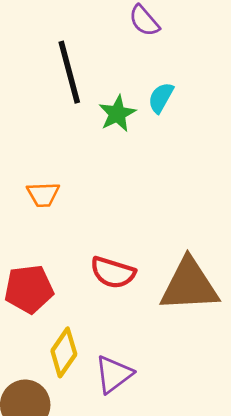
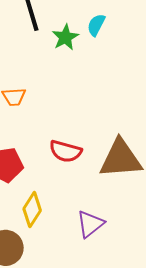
purple triangle: (114, 374) -> (90, 224), moved

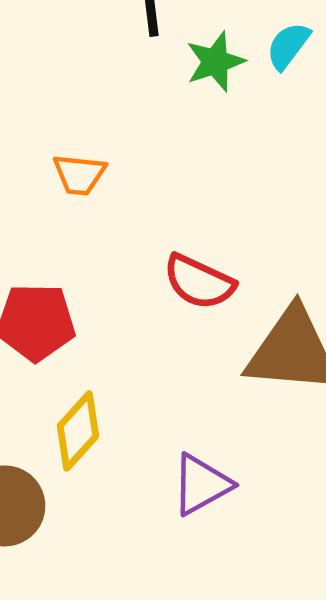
red semicircle: (66, 151) -> (199, 282), moved

